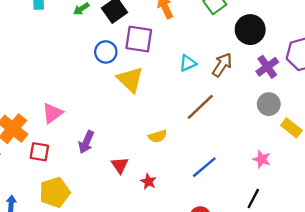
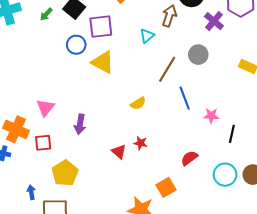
brown arrow: (222, 65) -> (169, 16), moved
gray circle: (269, 104) -> (198, 55), moved
pink star: (262, 159) -> (211, 116), moved
red triangle: (120, 165) -> (119, 152), moved
blue line: (204, 167) -> (185, 98), moved, turned -55

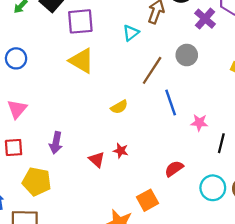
blue circle: (76, 45) -> (16, 58), moved
purple arrow: (80, 124) -> (56, 143), moved
yellow pentagon: (65, 173) -> (37, 182), turned -30

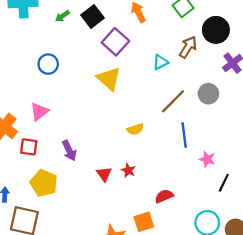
purple square: (80, 21) -> (115, 42), turned 35
purple arrow: (56, 143) -> (69, 151), turned -48
red semicircle: (174, 169) -> (164, 196), moved

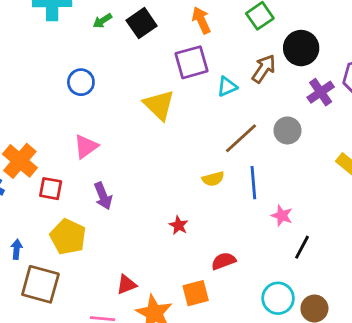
purple square: (115, 42) -> (191, 62), moved, turned 30
pink triangle: (39, 111) -> (86, 146), moved
yellow semicircle: (135, 129) -> (213, 179), moved
red triangle: (104, 174) -> (126, 284), moved, turned 42

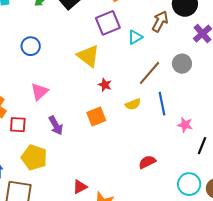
red star: (179, 225) -> (105, 85), moved
orange square: (196, 293) -> (96, 116), moved

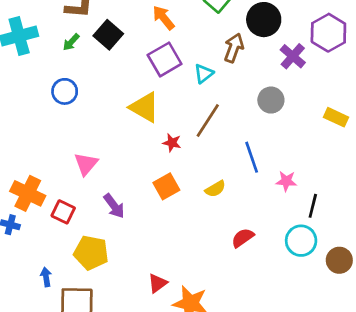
blue circle: (31, 46) -> (65, 91), moved
brown line: (149, 73) -> (208, 121), moved
yellow semicircle: (133, 104) -> (215, 189), moved
red square: (18, 125) -> (63, 212), turned 30
cyan circle: (189, 184) -> (301, 241), moved

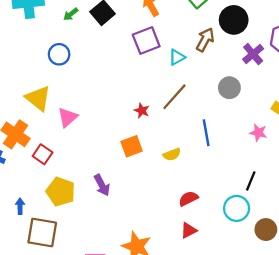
yellow triangle: (144, 107) -> (38, 98), moved
pink star: (286, 181) -> (258, 133), moved
purple arrow: (114, 206) -> (102, 185), moved
red triangle: (157, 283) -> (189, 230), moved

